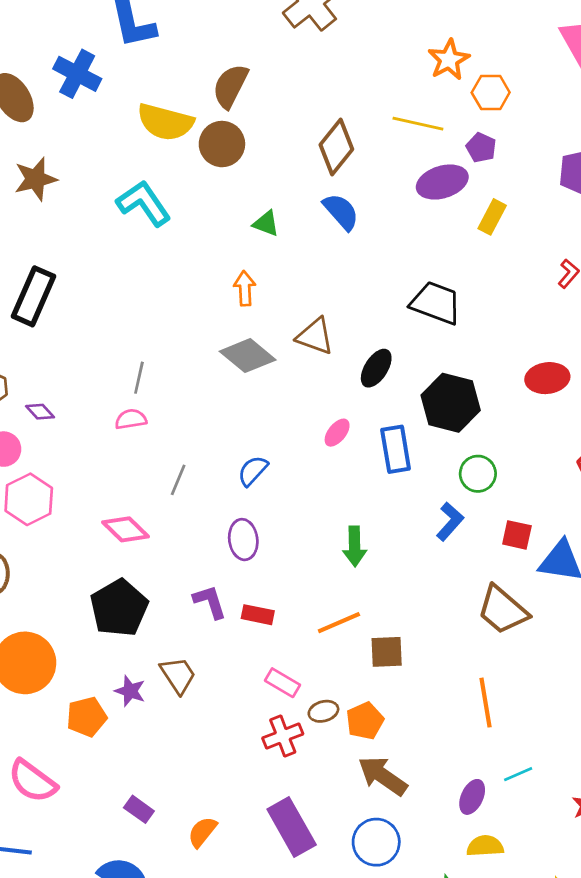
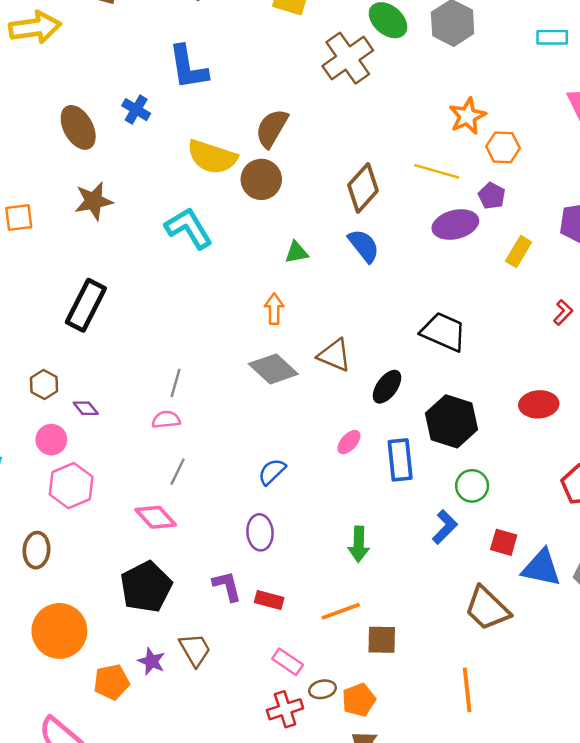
blue cross: (77, 74) -> (136, 110), size x0.7
yellow rectangle: (492, 217) -> (519, 252), moved
green triangle: (266, 223) -> (296, 252), turned -35
gray line: (178, 480) -> (178, 472), moved

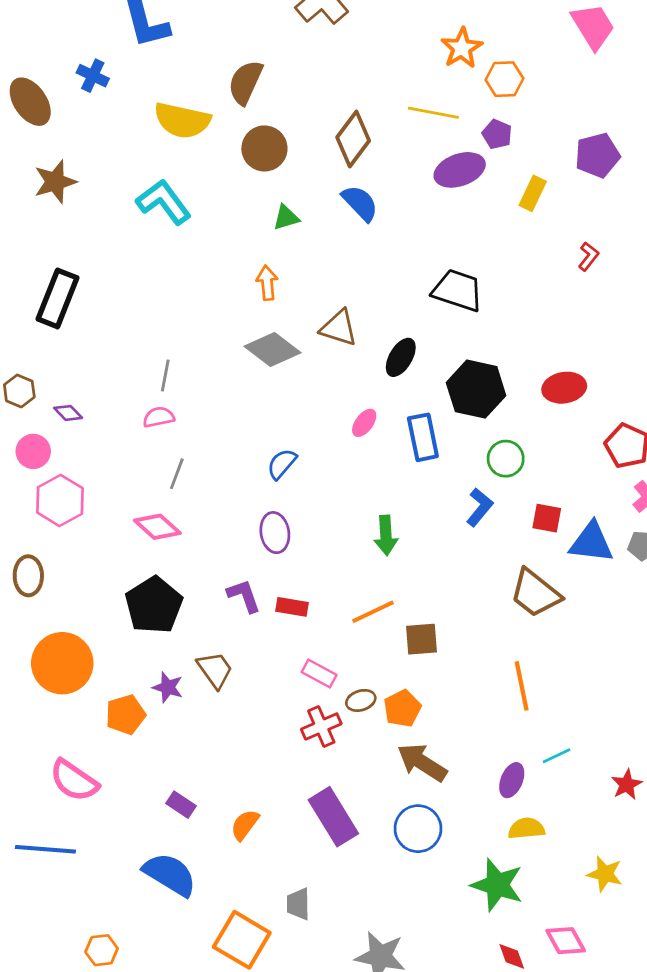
brown circle: (261, 179) -> (264, 148), moved
red ellipse: (539, 404) -> (564, 388), moved

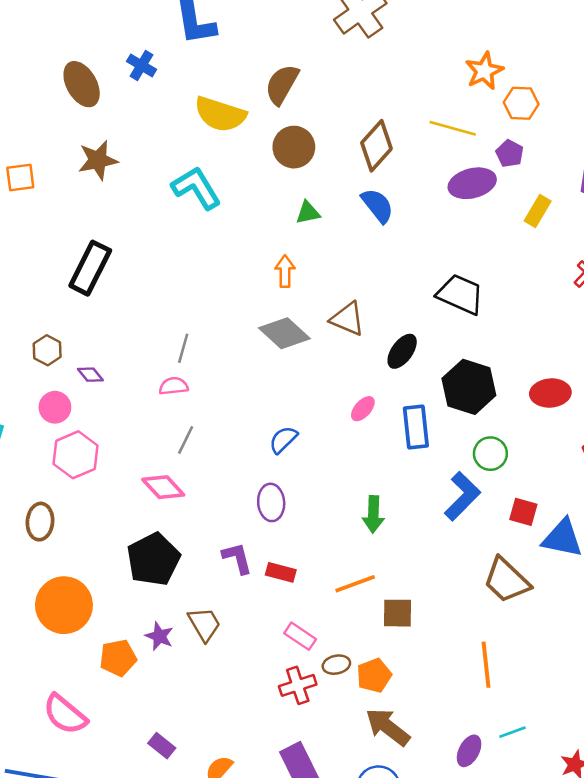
blue L-shape: (480, 507) -> (462, 496), size x1.4

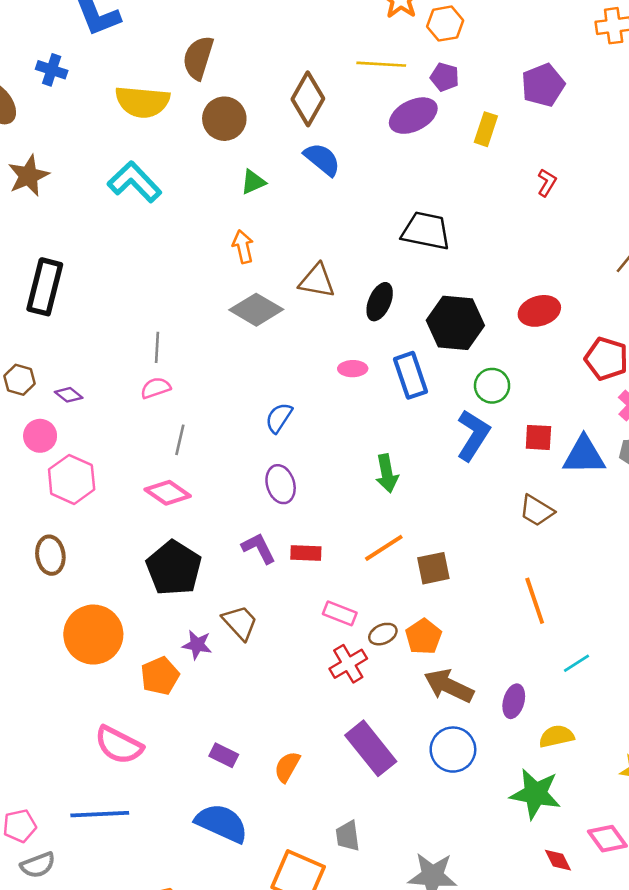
pink ellipse: (363, 409) -> (353, 369), turned 60
brown trapezoid: (507, 580) -> (537, 511), size x0.7
purple ellipse: (469, 751) -> (514, 701), moved

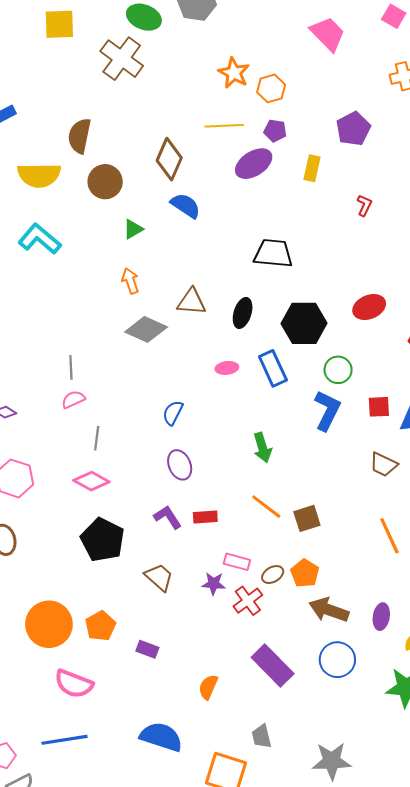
orange line: (384, 548) -> (266, 507), turned 76
orange circle: (93, 635) -> (49, 624), moved
purple star: (197, 645) -> (214, 584), moved
purple rectangle: (224, 755) -> (147, 649), moved

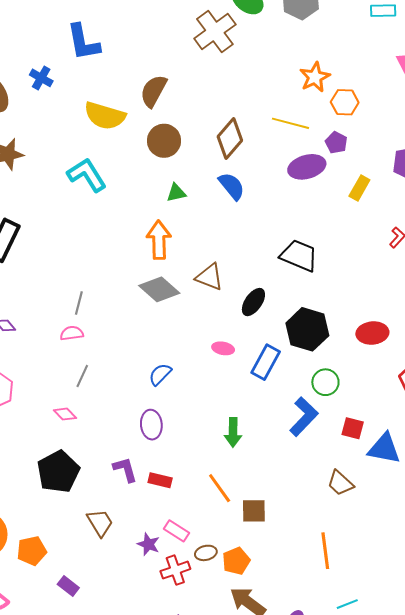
orange arrow: (130, 281) -> (159, 240), size x1.5
blue rectangle: (273, 368) -> (266, 362), turned 36
pink diamond: (91, 481) -> (65, 414), size x0.7

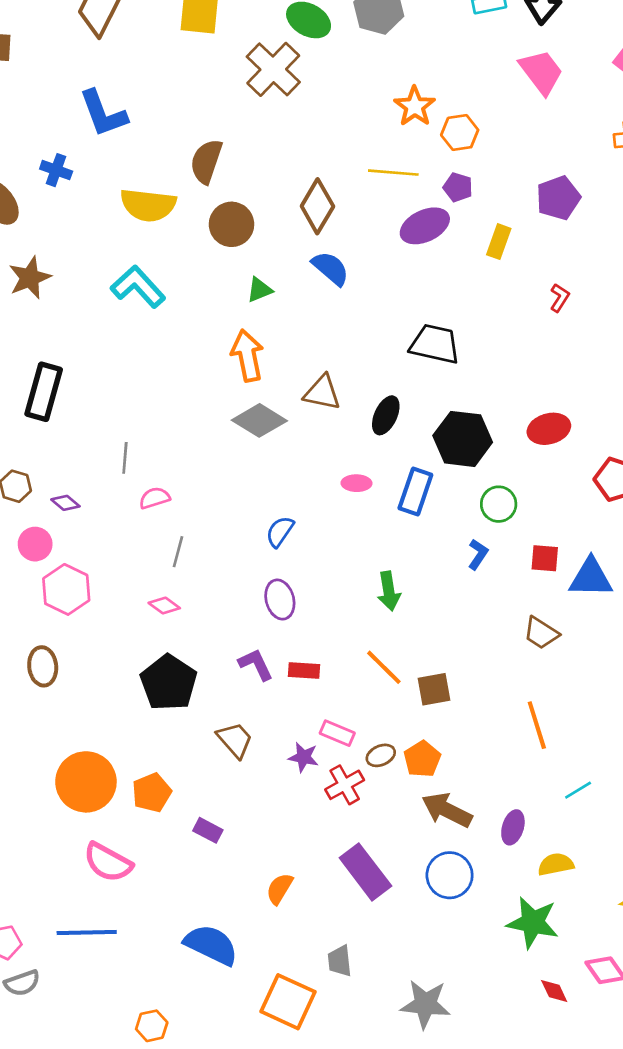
gray line: (79, 303) -> (125, 458), moved
blue L-shape: (304, 417) -> (478, 554), size x0.6

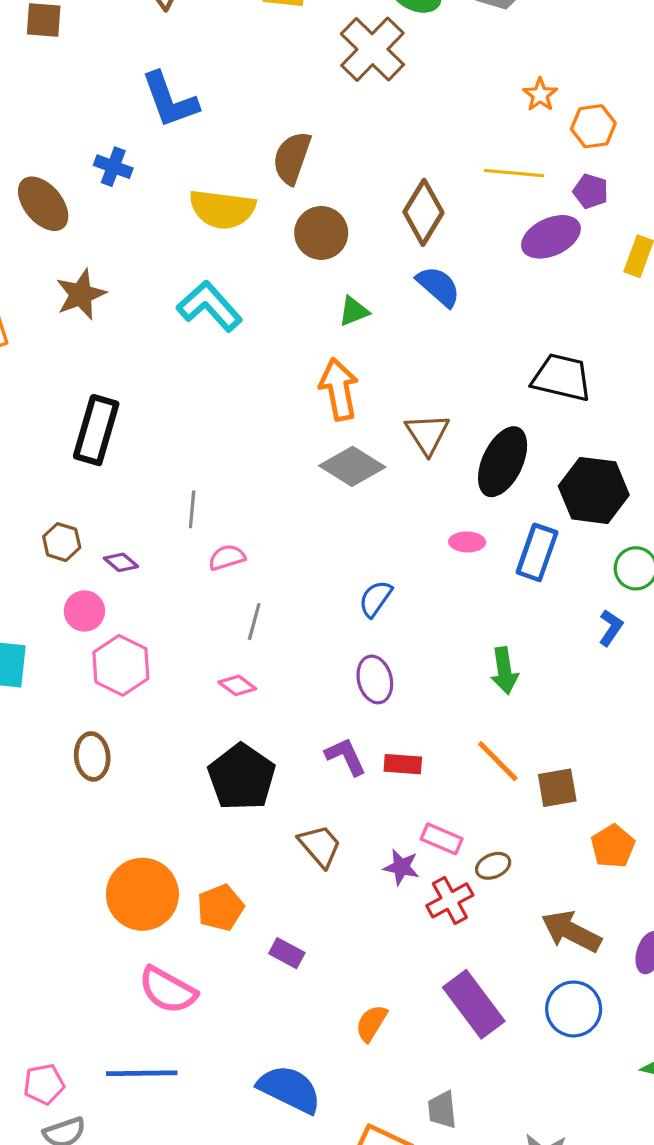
orange star: (415, 106) -> (540, 95), size x0.7
brown triangle: (322, 393) -> (427, 434), turned 45
black ellipse: (386, 415) -> (503, 462), size x1.5
orange pentagon: (422, 759) -> (613, 846), moved

